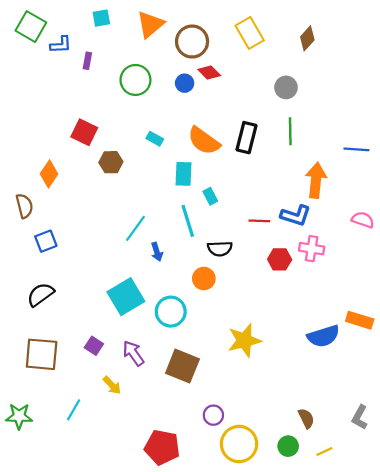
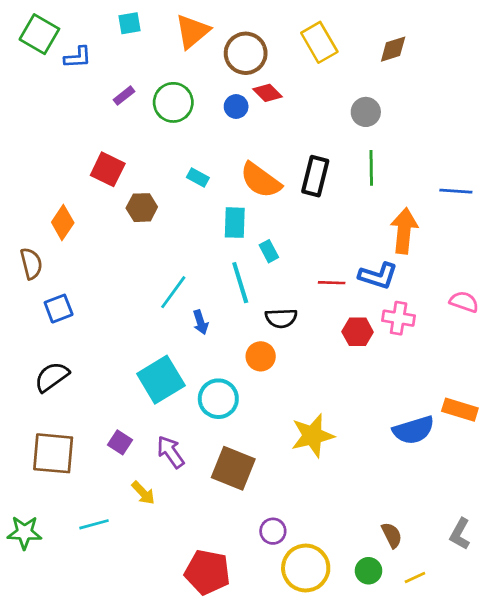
brown diamond: (307, 38) -> (393, 49), turned 30
purple rectangle: (87, 61) -> (124, 96), moved, turned 42
pink semicircle: (363, 220) -> (464, 302), moved
cyan line: (74, 410) -> (94, 524), turned 45

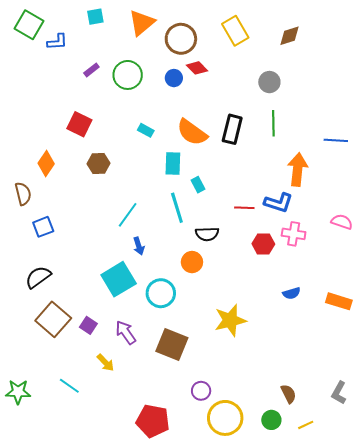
brown hexagon: (142, 208) -> (98, 163), moved
blue arrow: (201, 322) -> (139, 246), moved
blue semicircle: (414, 430) -> (292, 293), moved, size x0.6
brown square: (53, 453) -> (53, 319), moved, turned 36
cyan line: (94, 524) -> (69, 386), turned 50

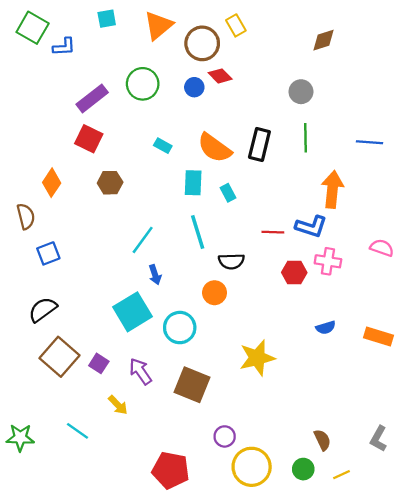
yellow rectangle: (235, 31) -> (236, 25), moved, size x0.7
purple rectangle: (91, 70) -> (92, 98), moved, size x1.8
blue line: (336, 140) -> (369, 142), moved
cyan rectangle: (198, 185) -> (228, 193), moved

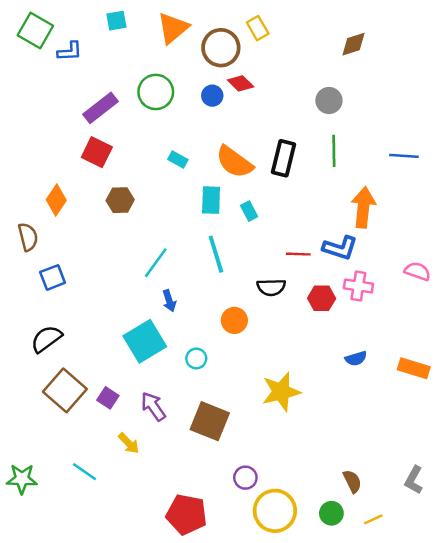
black semicircle: (231, 261) -> (271, 287), moved
cyan circle: (180, 328) -> (196, 358), size x0.6

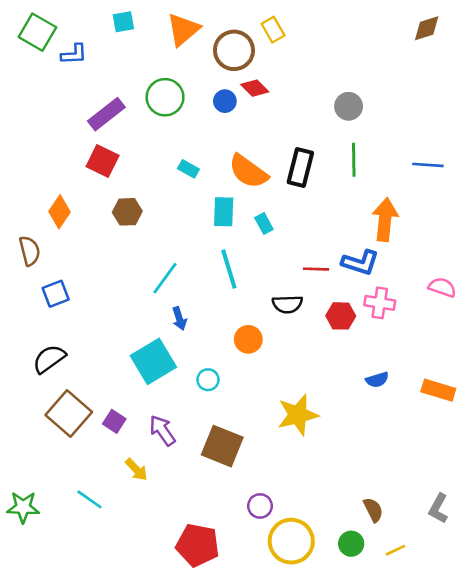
brown diamond: (354, 44) -> (427, 28), moved

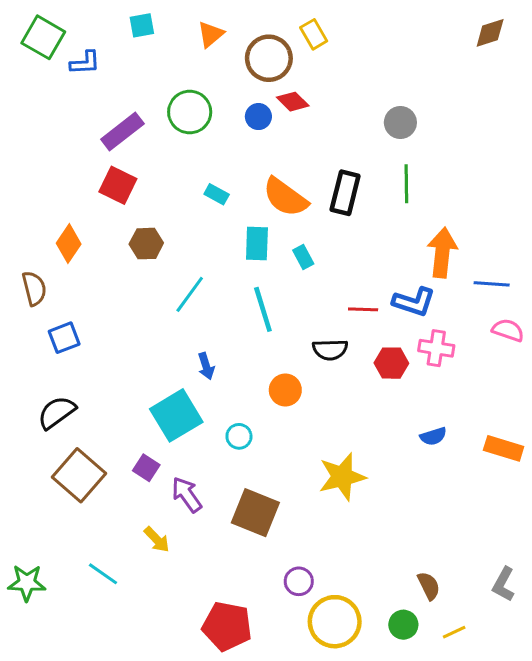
orange triangle: (183, 30) -> (211, 34), size x0.7
blue line: (428, 165) -> (492, 284), moved
cyan line: (165, 278) -> (190, 294), moved
purple square: (114, 421) -> (146, 468), moved

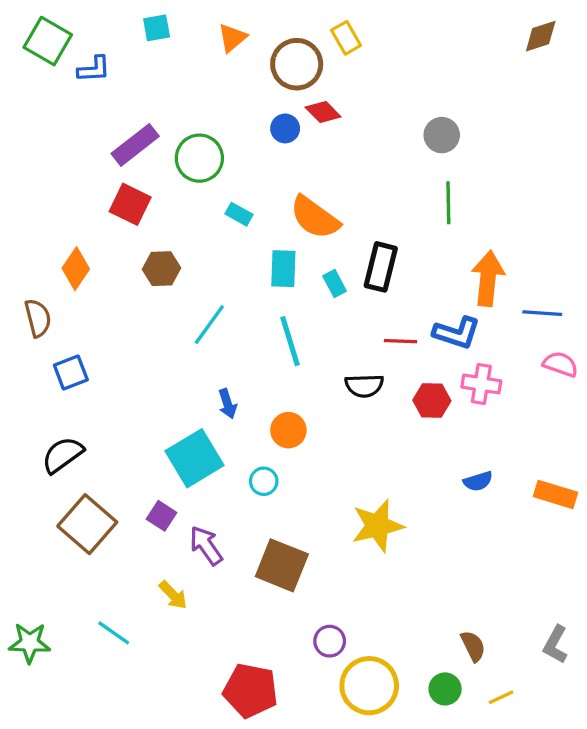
green circle: (190, 112) -> (199, 158), moved
black rectangle: (345, 193) -> (381, 267), moved
orange circle: (285, 390) -> (288, 430), moved

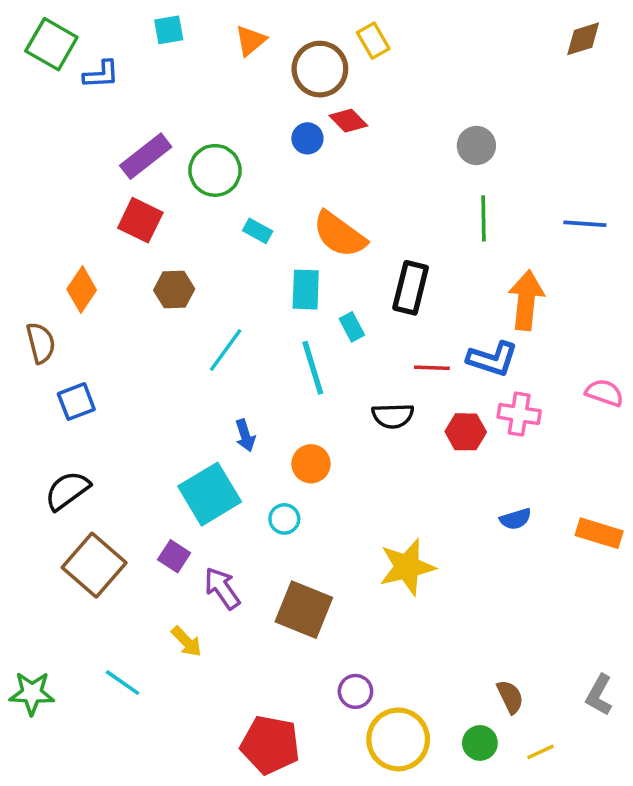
cyan rectangle: (335, 283) -> (352, 327), moved
blue line: (542, 313) -> (585, 224), moved

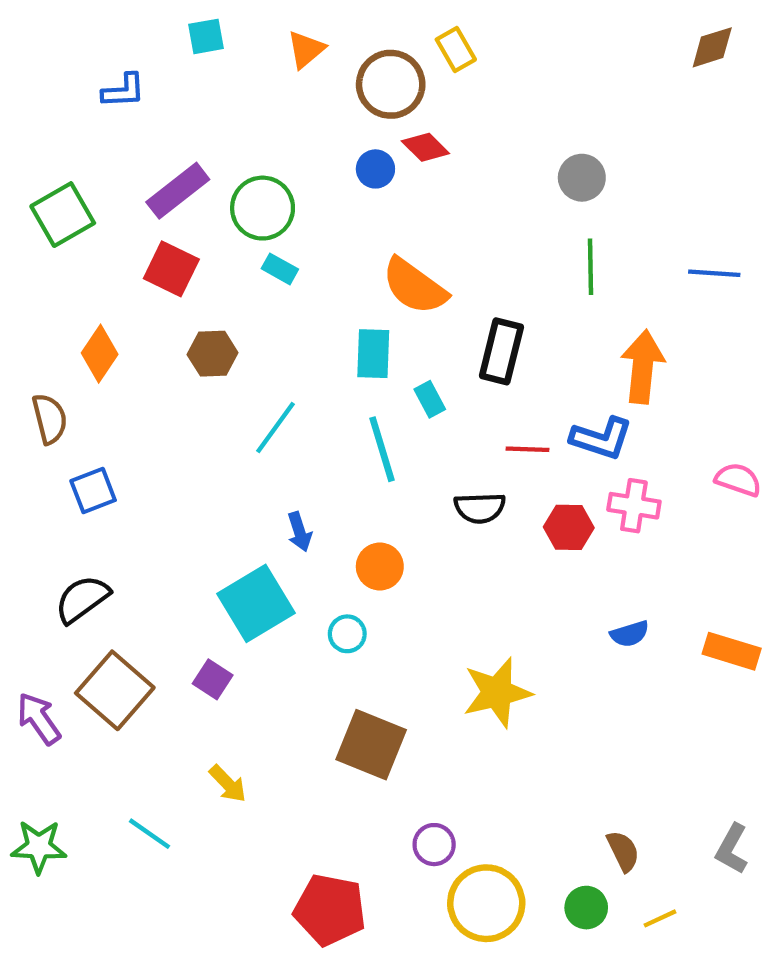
green square: (51, 44) -> (63, 215), moved, turned 30
cyan rectangle: (258, 231) -> (280, 269), moved
purple arrow: (222, 588) -> (39, 719), moved

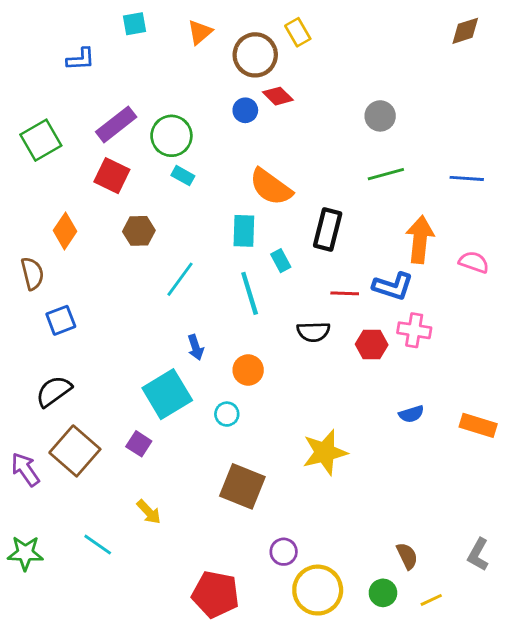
green line: (591, 267) -> (386, 174), turned 76
pink semicircle: (738, 480) -> (474, 262), moved

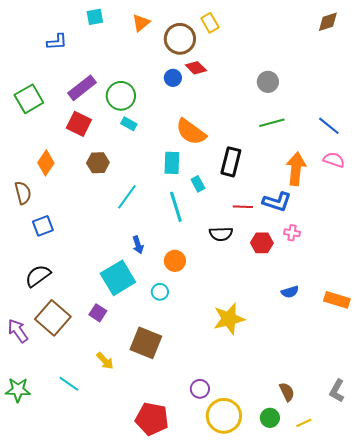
blue line: (467, 178) -> (329, 126), turned 35
pink semicircle: (474, 262) -> (334, 160), moved
pink cross: (414, 330) -> (292, 233), size x0.7
brown square: (242, 486) -> (146, 343), moved

